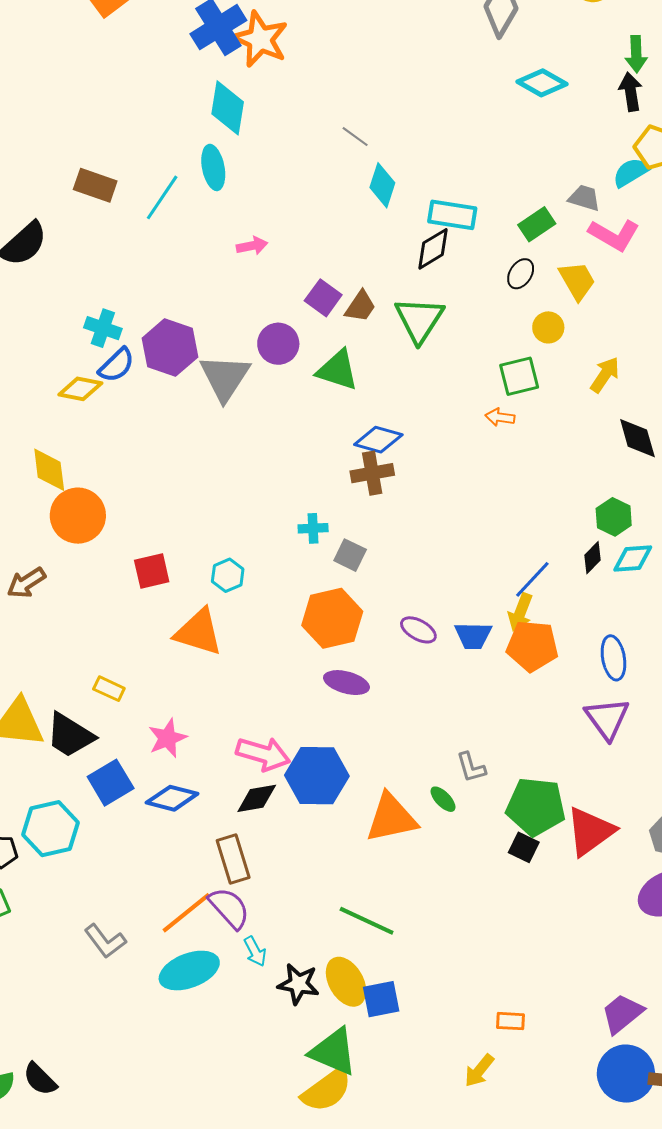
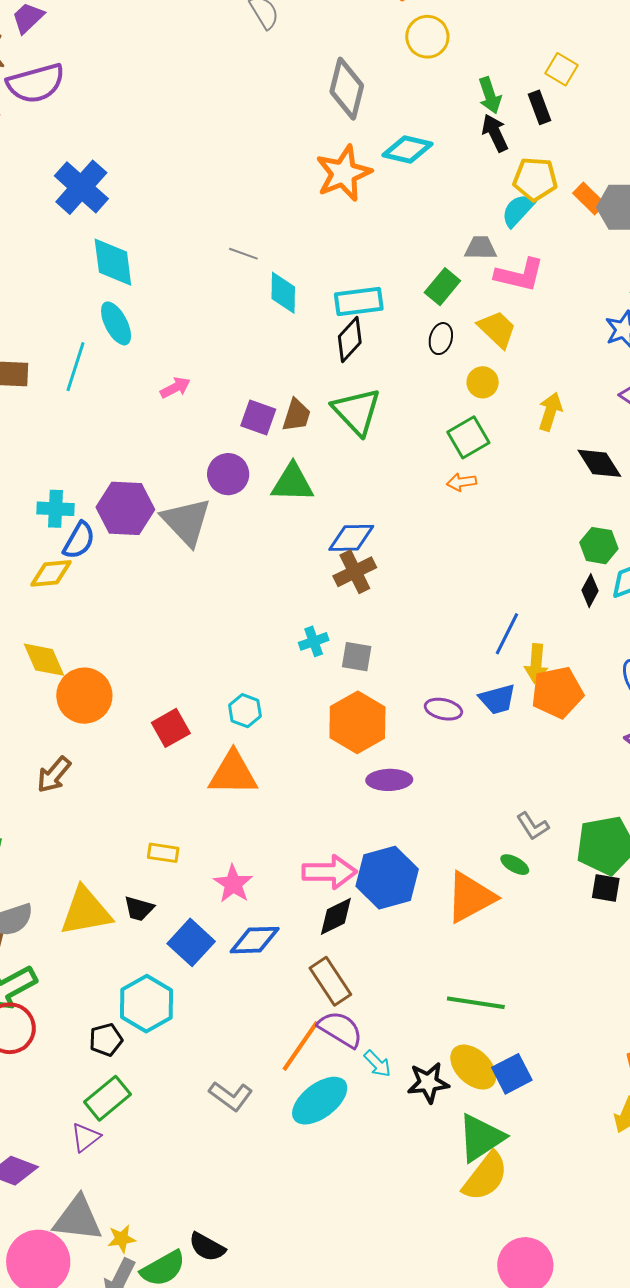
orange star: (260, 39) -> (344, 173), moved, turned -30
blue line: (532, 579) -> (507, 634), moved
black trapezoid: (70, 735) -> (139, 909), size x0.6
green triangle: (333, 1052) -> (481, 1138), turned -40

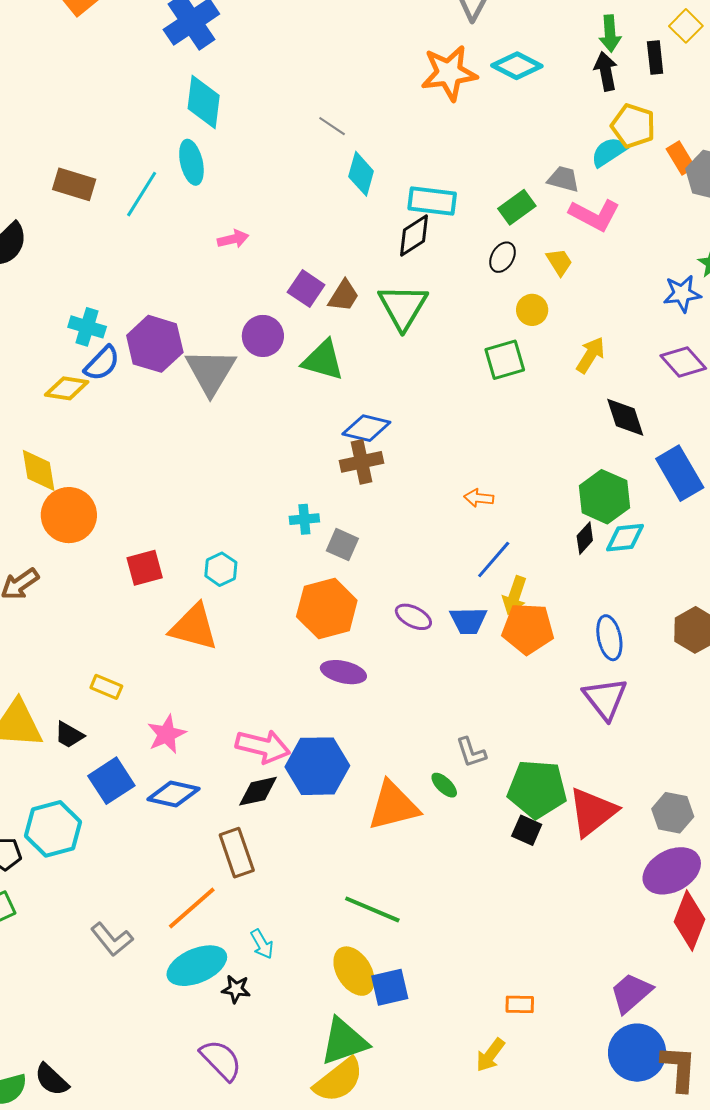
yellow trapezoid: (497, 329) -> (559, 262), size x0.7
orange arrow: (462, 482) -> (479, 498), moved
green hexagon: (599, 546) -> (604, 497), size x1.4
purple semicircle: (340, 1029) -> (221, 1060), moved
black star: (428, 1083) -> (236, 989), moved, size x0.7

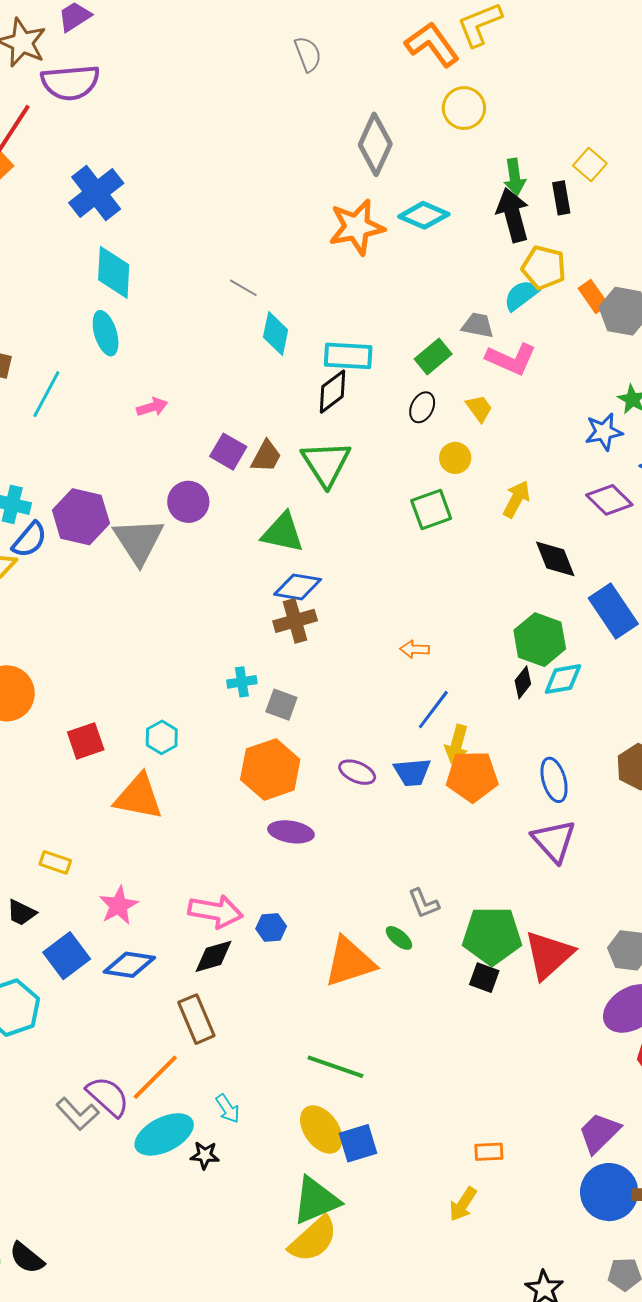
black arrow: (606, 71) -> (513, 215), size x1.4
cyan line: (142, 194) -> (46, 394), moved
green triangle: (323, 360) -> (283, 533), moved
blue hexagon: (317, 766) -> (271, 927), size x0.5
purple semicircle: (221, 1060) -> (108, 1096), moved

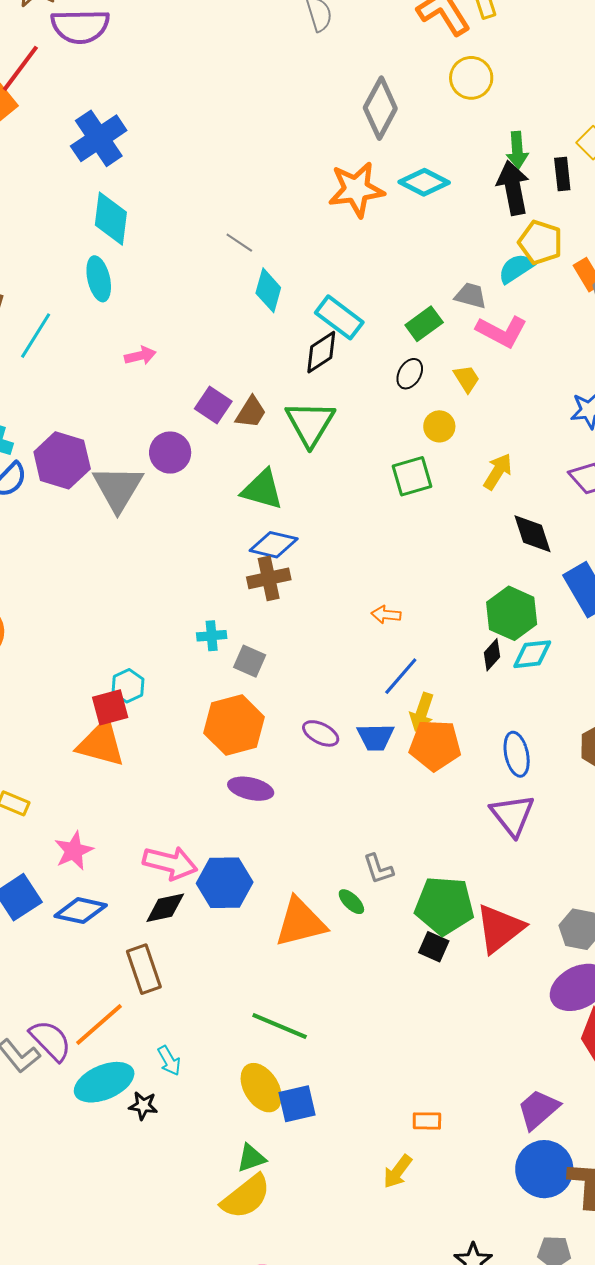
cyan rectangle: (348, 356) -> (339, 317), turned 30
red square: (86, 741) -> (110, 707), moved
blue hexagon: (271, 927) -> (225, 883), size x1.8
green triangle: (316, 1200) -> (251, 1158), size x0.6

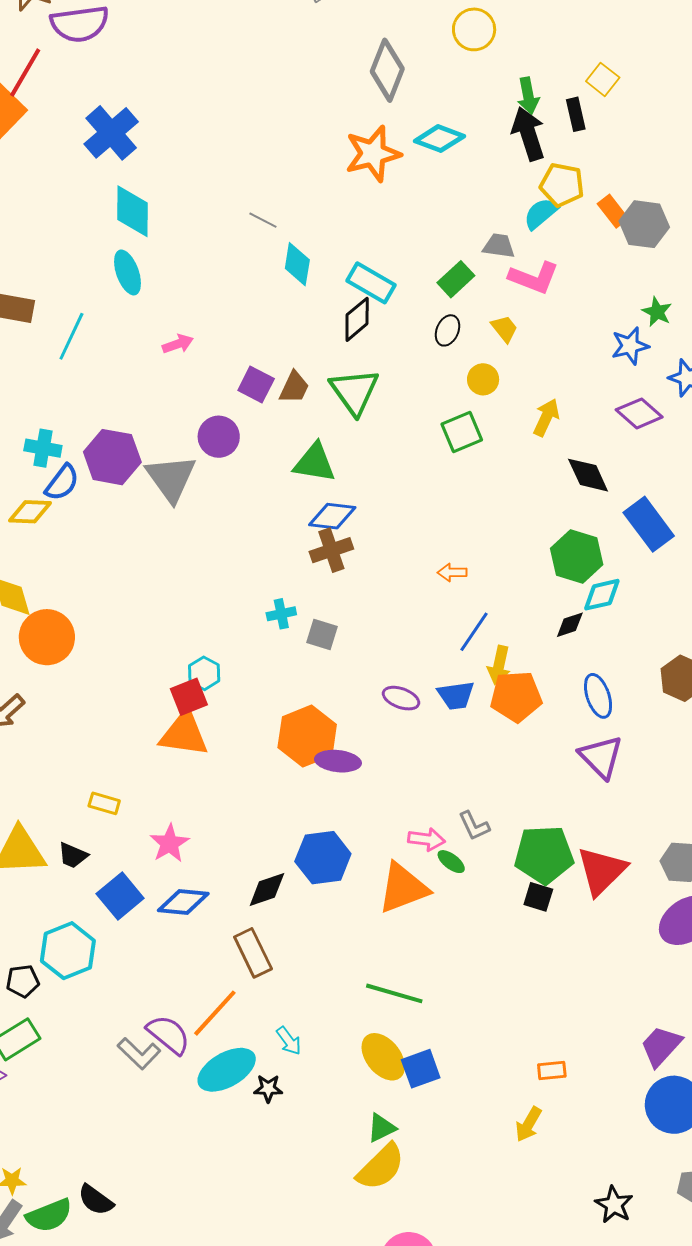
black diamond: (492, 655) -> (570, 625), moved, turned 36
orange hexagon: (234, 725) -> (307, 736), moved
pink arrow: (170, 863) -> (426, 839), moved, size x0.7

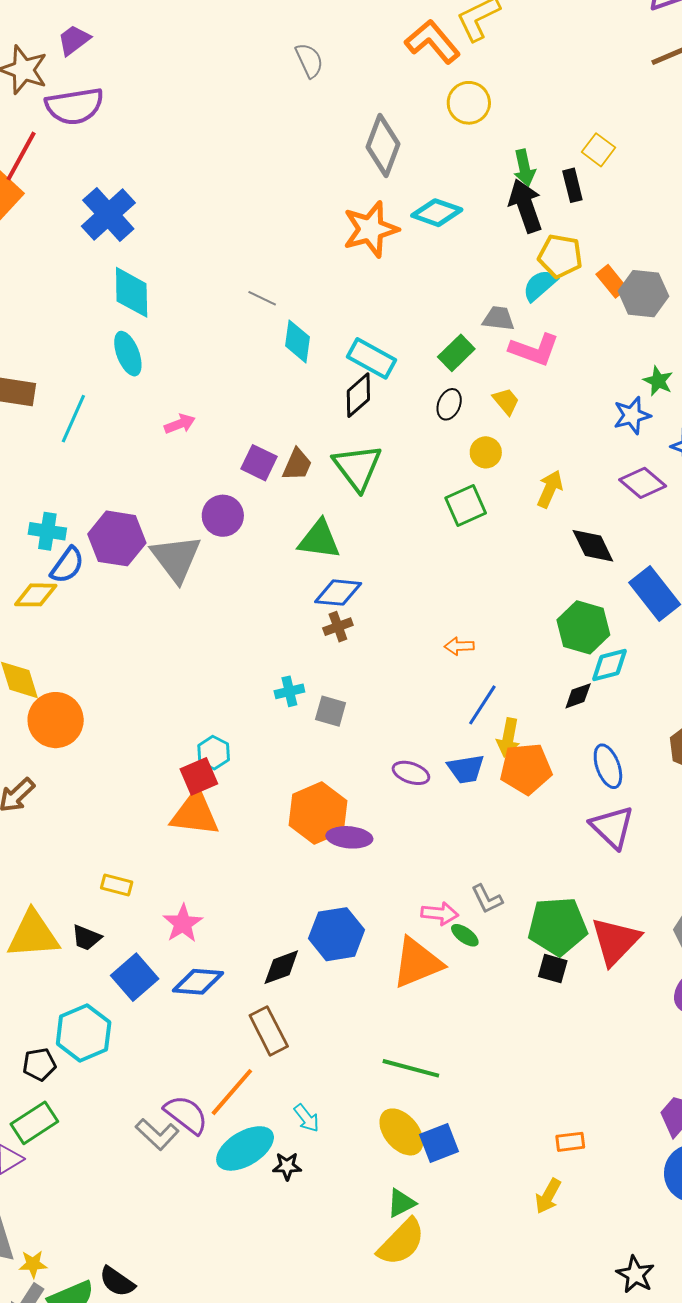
brown cross: (331, 550) -> (338, 627), size x0.7

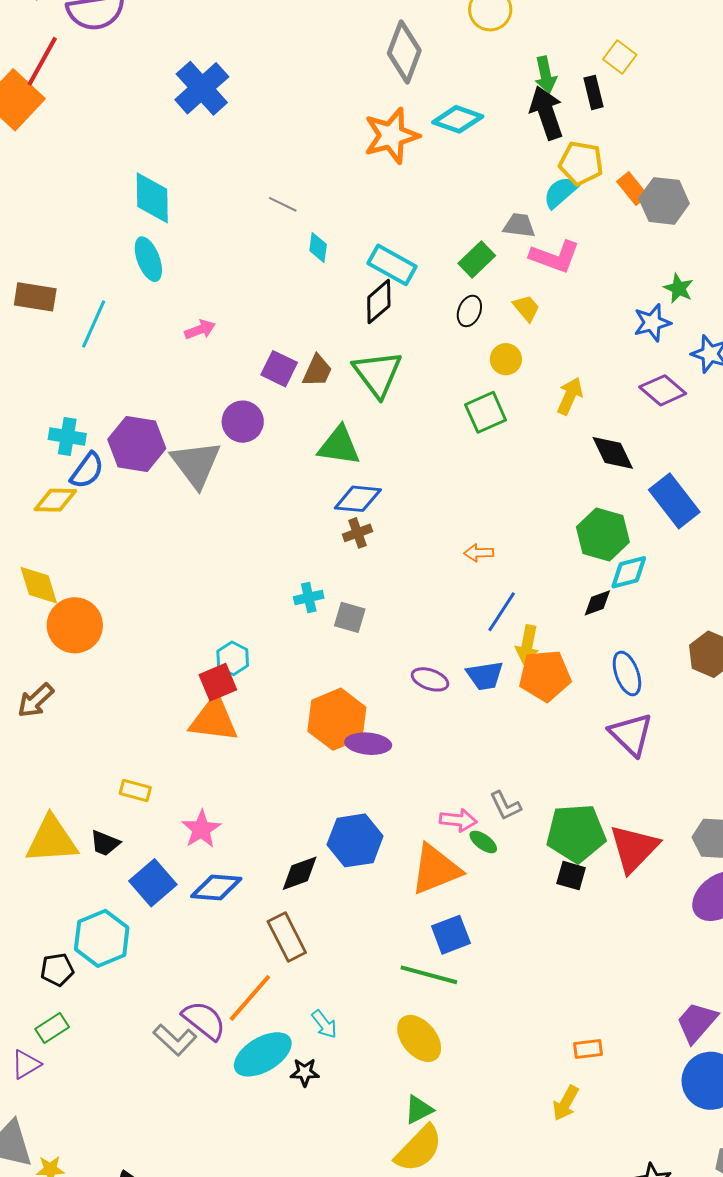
blue cross: (108, 214) -> (202, 88), moved
cyan diamond: (297, 341) -> (318, 248), size x0.7
green rectangle: (34, 1123) -> (52, 1028), size x0.7
blue square: (439, 1143) -> (451, 935), moved

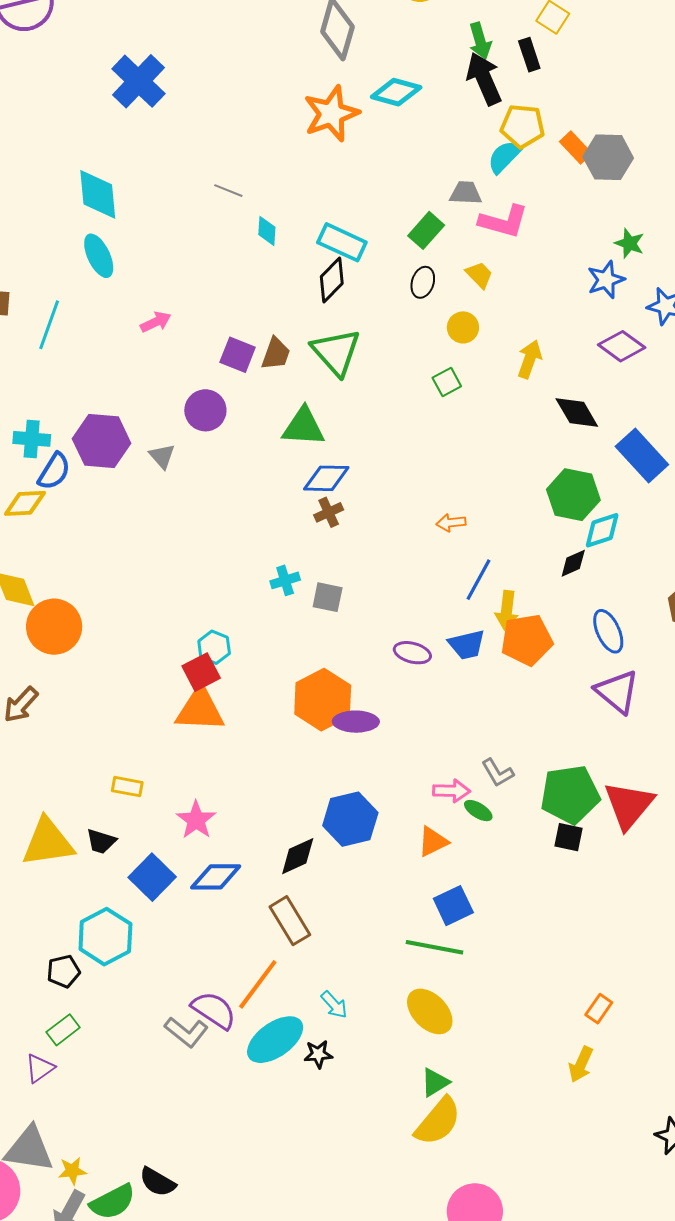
green square: (486, 412) -> (447, 382), size x0.7
gray triangle: (196, 464) -> (162, 456), size x0.5
orange triangle: (436, 869) -> (433, 842), size x0.6
orange rectangle: (588, 1049) -> (599, 1009), turned -44

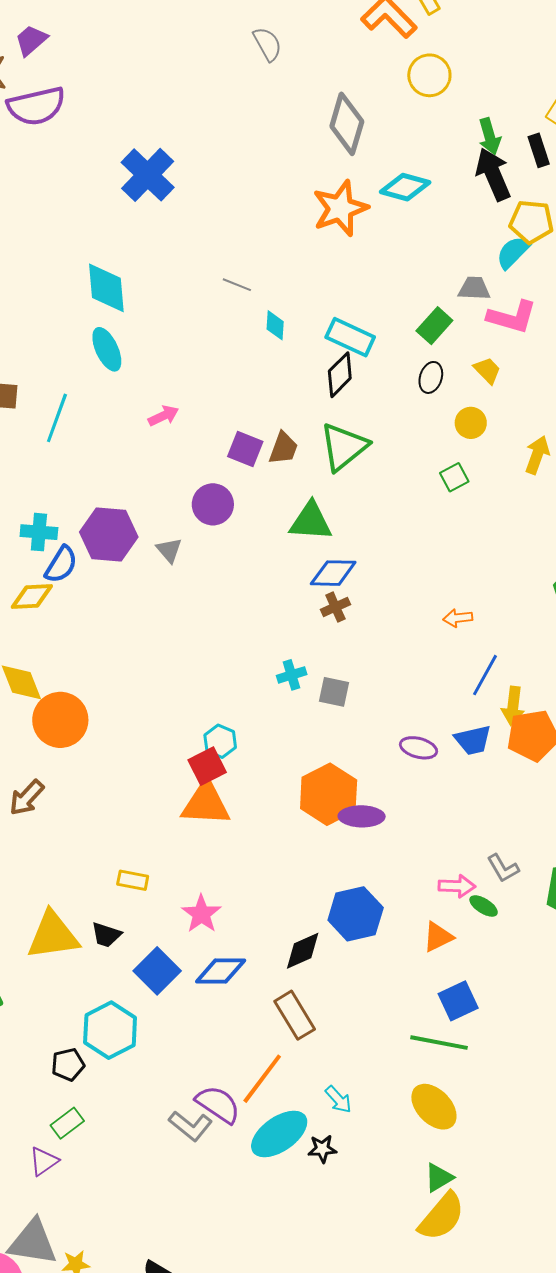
green triangle: (336, 352) -> (344, 447), turned 32

